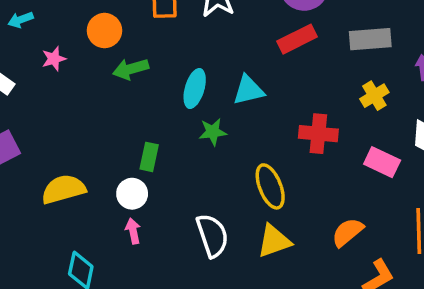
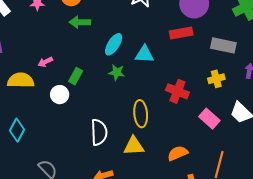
pink arrow: (133, 231) -> (45, 62), moved, turned -120

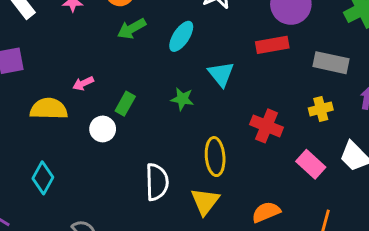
green arrow: (80, 22) -> (132, 29), turned -30
cyan ellipse: (114, 44) -> (181, 36), moved
cyan triangle: (144, 54) -> (221, 74), turned 48
yellow triangle: (134, 146) -> (205, 201), turned -50

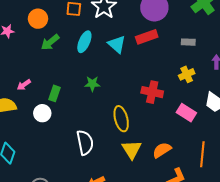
gray rectangle: (331, 63) -> (188, 42), size x0.6
cyan triangle: (221, 74) -> (117, 44), moved
yellow triangle: (205, 201) -> (132, 149), moved

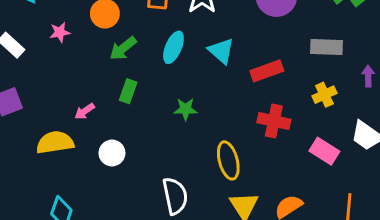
red rectangle: (147, 37) -> (267, 71), moved
gray rectangle: (188, 42) -> (327, 47), size x1.5
green rectangle: (54, 93) -> (128, 91), moved

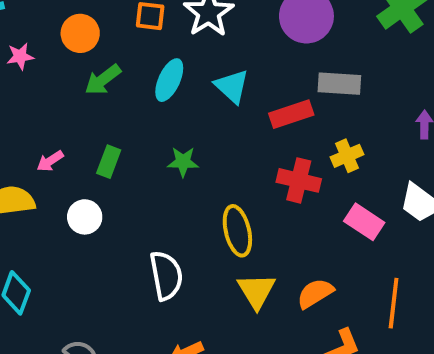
gray rectangle: (327, 47) -> (339, 84), moved
green rectangle: (128, 91) -> (109, 162), moved
yellow cross: (324, 95) -> (347, 156), moved

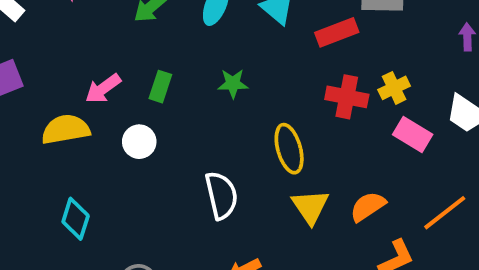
yellow cross: (347, 156) -> (394, 88), moved
pink arrow: (50, 161) -> (103, 89), size x1.4
orange line: (394, 303) -> (445, 213), turned 48

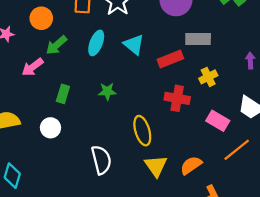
yellow cross: (394, 88) -> (208, 77), moved
pink arrow: (103, 89) -> (32, 67), moved
orange line: (445, 213) -> (237, 150), moved

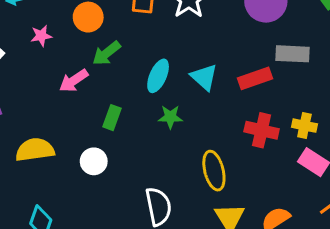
cyan ellipse: (96, 43) -> (158, 76), moved
cyan triangle: (134, 44) -> (204, 77), moved
yellow cross: (208, 77) -> (304, 126), moved, turned 36

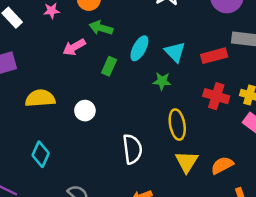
green arrow: (106, 53) -> (101, 28), turned 50
green star: (170, 117) -> (162, 81), moved
green rectangle: (112, 118) -> (109, 66), moved

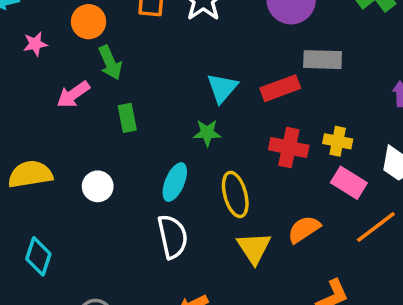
green arrow: (101, 28) -> (110, 63), turned -125
cyan ellipse: (139, 48) -> (175, 182), moved
cyan triangle: (175, 52) -> (222, 88), turned 30
green rectangle: (109, 66) -> (127, 118), turned -30
orange semicircle: (222, 165) -> (304, 229), moved

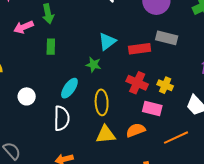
pink rectangle: (349, 183) -> (152, 108), moved, turned -30
white circle: (98, 186) -> (27, 96), moved
yellow triangle: (254, 248) -> (106, 134), turned 45

